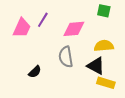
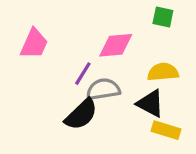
purple line: (43, 20) -> (83, 74), moved
gray semicircle: (66, 57) -> (103, 89), turned 90
black semicircle: (35, 72) -> (81, 114), moved, size x1.6

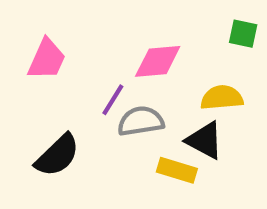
green square: (163, 17) -> (243, 34), moved
black semicircle: (81, 114) -> (57, 155), moved
yellow rectangle: (166, 130) -> (177, 170), moved

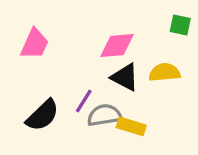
purple line: (113, 100) -> (84, 101), moved
gray semicircle: (141, 121) -> (104, 115), moved
black triangle: (205, 140) -> (125, 77), moved

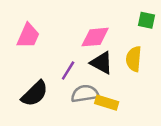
yellow semicircle: (164, 72) -> (134, 59), turned -80
purple line: (84, 101) -> (68, 70), moved

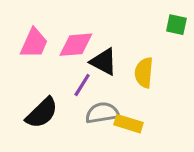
pink diamond: (95, 37) -> (76, 45), moved
yellow semicircle: (134, 59) -> (144, 73), moved
black triangle: (102, 63) -> (104, 62), moved

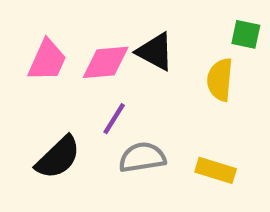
black triangle: (104, 62) -> (155, 52), moved
yellow semicircle: (144, 73) -> (220, 80), moved
yellow rectangle: (128, 124) -> (216, 170), moved

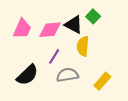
green square: (246, 34) -> (93, 16), moved, turned 32
yellow semicircle: (220, 80) -> (83, 46), moved
yellow rectangle: (216, 170) -> (102, 81), turned -66

